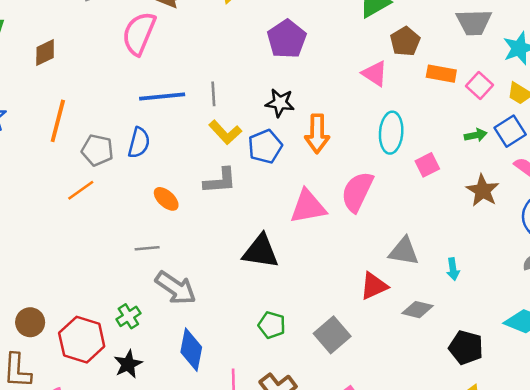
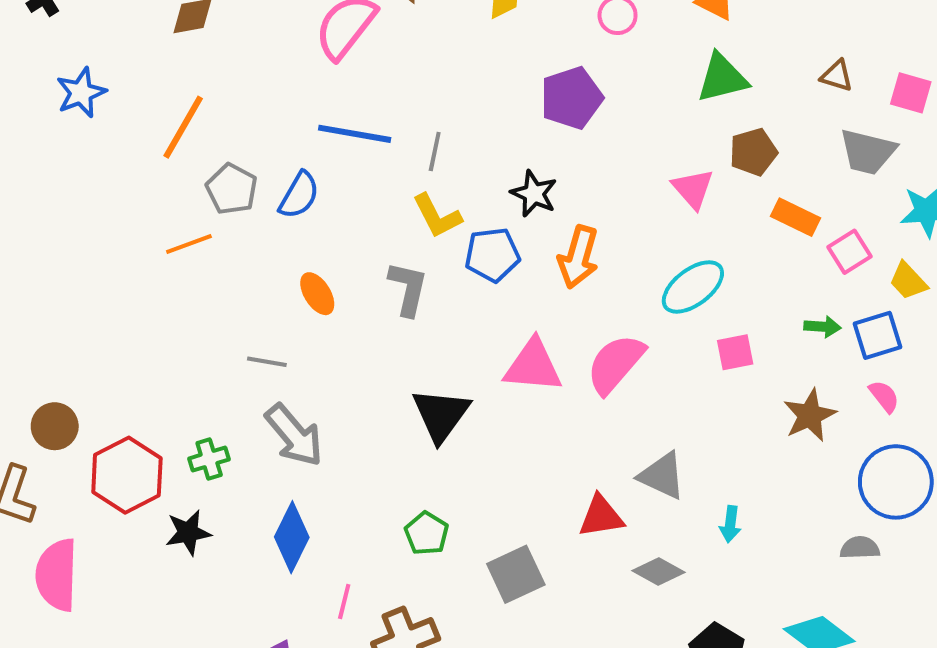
cyan ellipse: (391, 133) -> (693, 287), turned 33
gray L-shape: (220, 181) -> (408, 289), turned -88
black triangle: (261, 251) -> (441, 415), turned 42

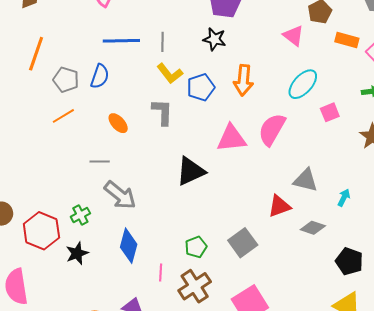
black star: (534, 194) -> (214, 39), moved
orange line: (189, 244) -> (63, 116), moved
black triangle: (441, 415) -> (191, 171), turned 40
cyan arrow: (730, 524) -> (344, 198), turned -150
green pentagon: (427, 533) -> (196, 247), moved, turned 30

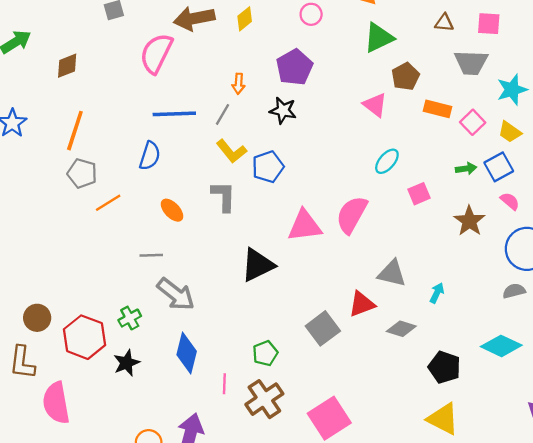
gray line: (163, 42) -> (222, 114), turned 30
gray pentagon: (66, 80) -> (82, 173), moved
orange arrow: (243, 80) -> (239, 84), moved, size x0.6
cyan ellipse: (303, 84) -> (387, 161), size x0.7
gray square: (243, 243) -> (323, 328), moved

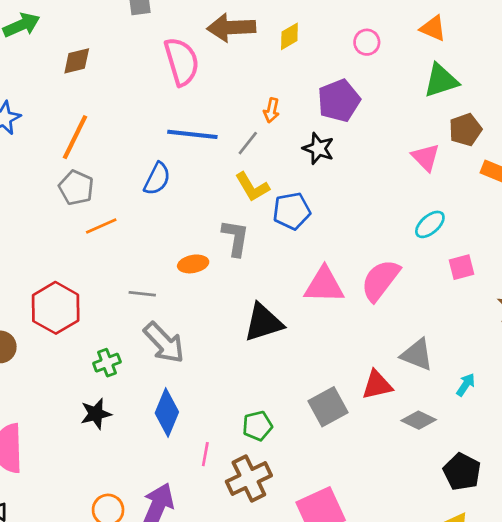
pink semicircle: (156, 53) -> (182, 62), turned 129
orange ellipse: (172, 210) -> (193, 264), moved, turned -65
red hexagon: (84, 337) -> (56, 308), moved

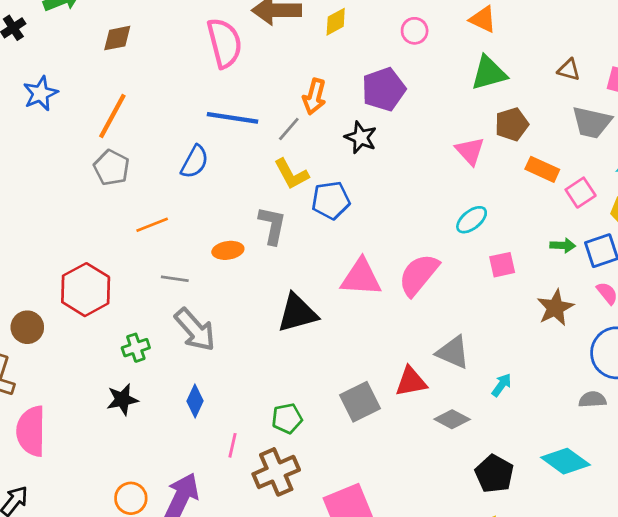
orange arrow: (272, 110) -> (314, 97), size x1.4
orange line: (101, 226) -> (152, 225), moved
blue diamond: (167, 412) -> (195, 401), size x0.7

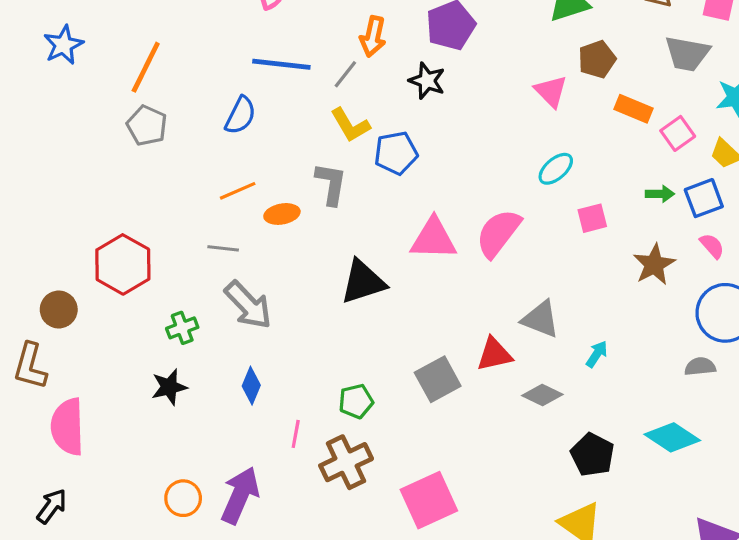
orange line: (152, 225) -> (238, 191), moved

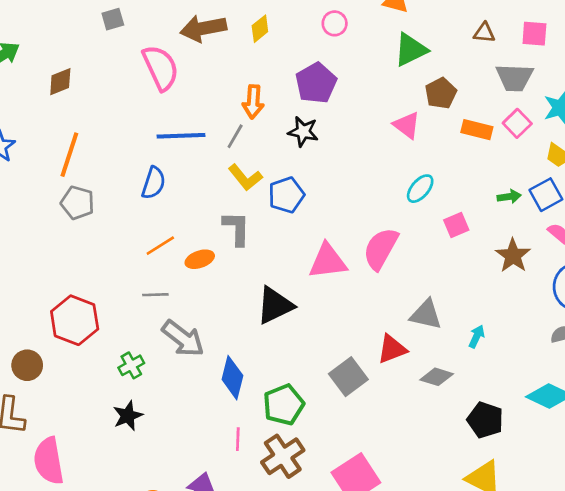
pink square: (678, 133) -> (517, 123), moved
blue diamond: (251, 386) -> (232, 378), moved, size x1.4
green pentagon: (356, 401) -> (284, 405), size x1.4

